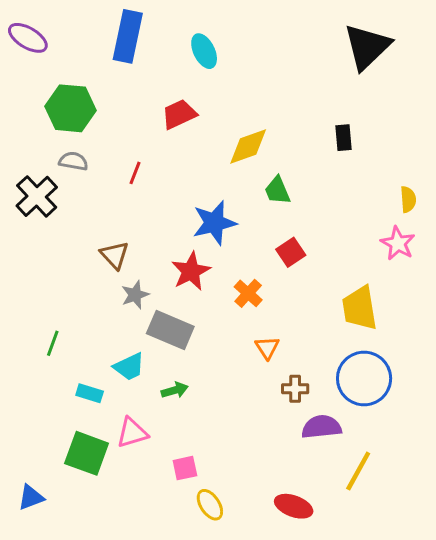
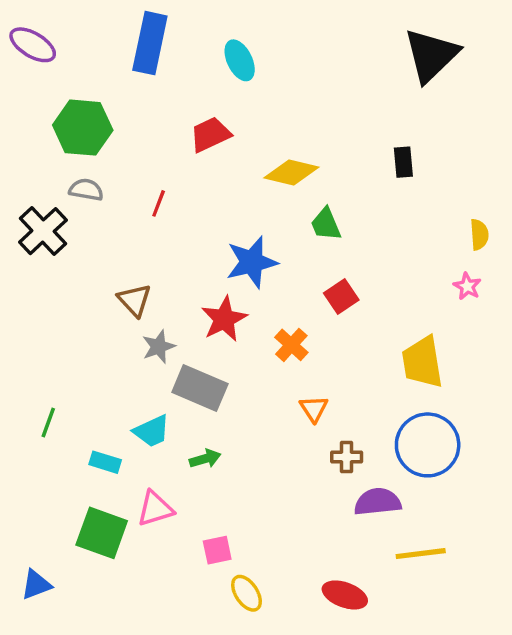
yellow diamond: (248, 147) -> (291, 172), turned 33
pink star: (398, 243) -> (467, 286), size x0.7
green line: (53, 343) -> (48, 423), moved
yellow line: (358, 471) -> (421, 554), turned 54

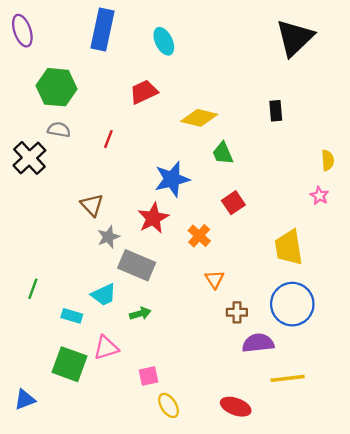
purple ellipse: (33, 45) -> (22, 31), turned 40

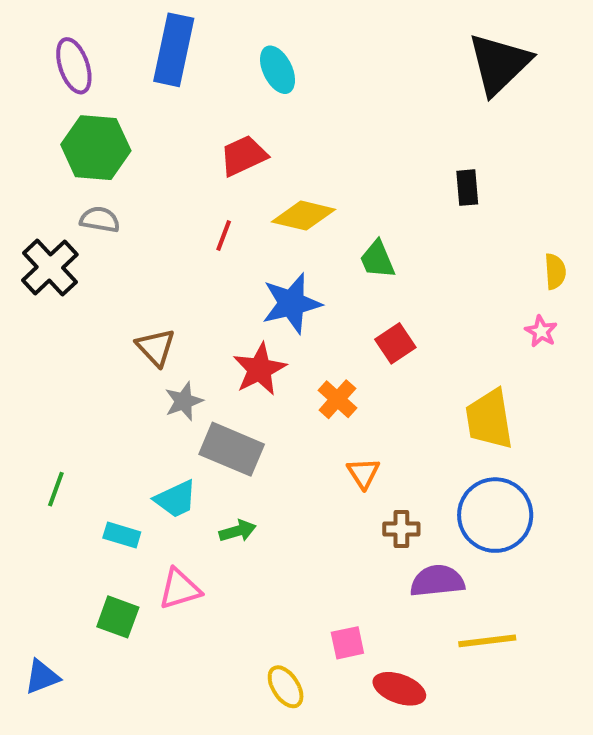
purple ellipse: (22, 31) -> (74, 66), moved
yellow diamond: (199, 118) -> (303, 216), moved
red line: (108, 139) -> (224, 235), moved
green square: (70, 364) -> (118, 617), size x0.7
pink square: (148, 376) -> (347, 643), moved

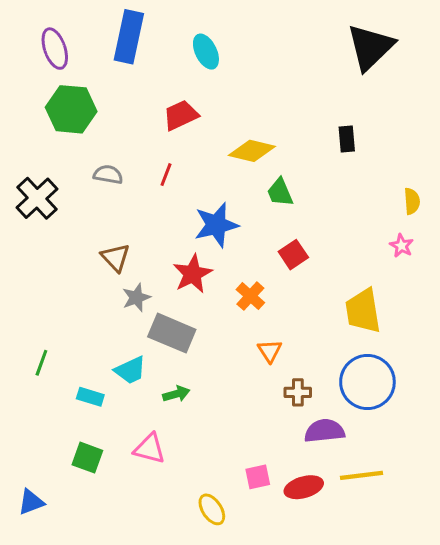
yellow diamond: (303, 216) -> (252, 151), moved
gray semicircle: (100, 220) -> (108, 175), moved
pink triangle: (180, 589) -> (150, 449), moved, turned 32
red ellipse: (399, 689) -> (304, 487), moved, turned -36

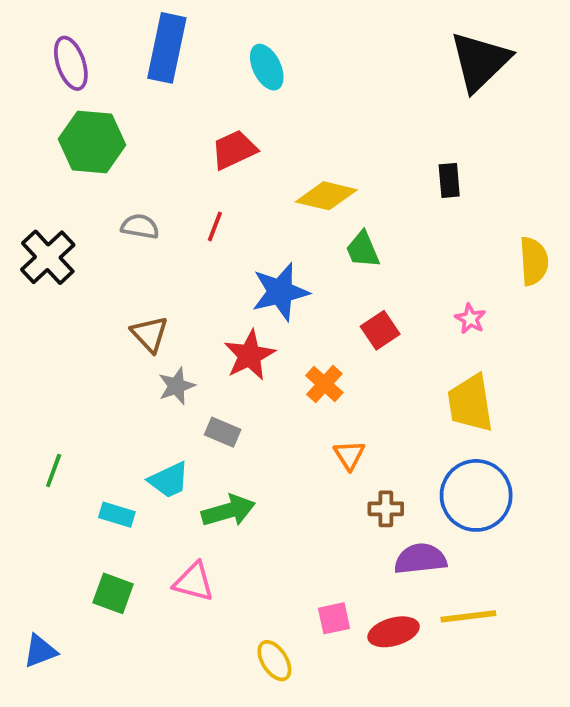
yellow semicircle: (412, 201) -> (534, 261), size x1.4
pink star: (402, 246) -> (470, 319), moved
gray rectangle: (172, 333) -> (223, 432), size x0.6
green arrow: (176, 394) -> (228, 511), size x1.5

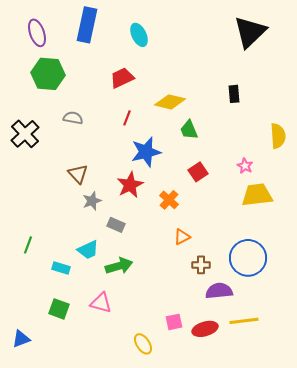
red line: (215, 227) -> (127, 118), moved
yellow trapezoid: (470, 403) -> (257, 195), moved, turned 92
orange triangle: (349, 455) -> (182, 237), turned 36

